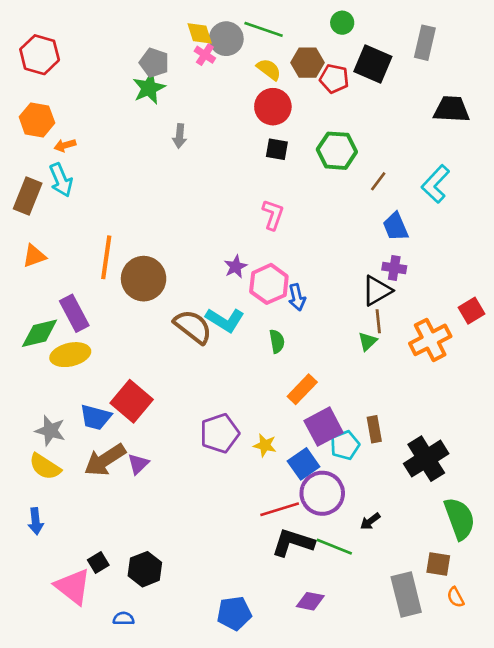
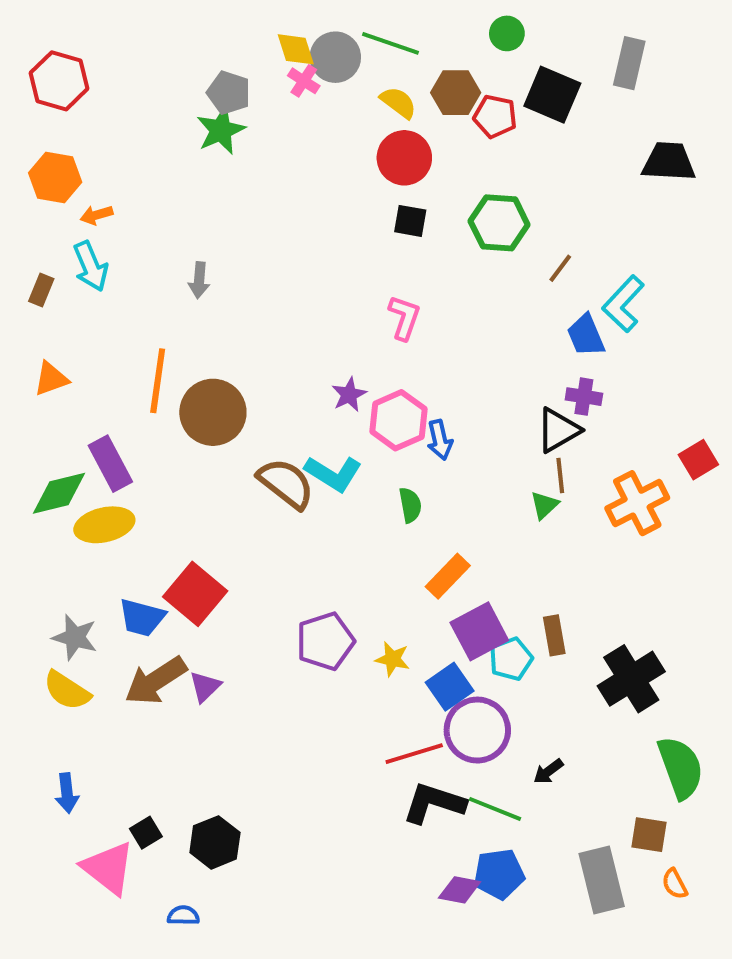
gray arrow: (180, 136) -> (199, 280), moved
cyan L-shape: (436, 184) -> (623, 304), moved
brown rectangle: (28, 196) -> (41, 290), size x0.6
blue arrow: (36, 521) -> (67, 793), moved
blue pentagon: (234, 613) -> (499, 874), moved

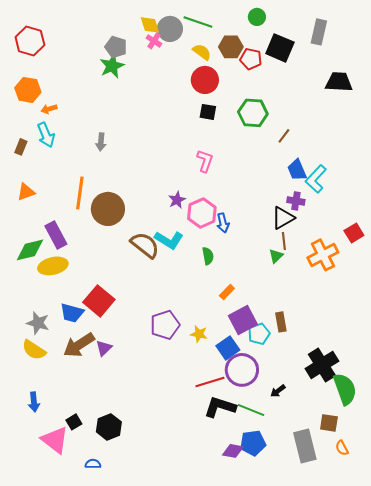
cyan L-shape: (623, 304) -> (316, 179), moved
orange rectangle: (448, 576) -> (227, 292), size x0.7
black cross: (631, 679) -> (322, 365), moved

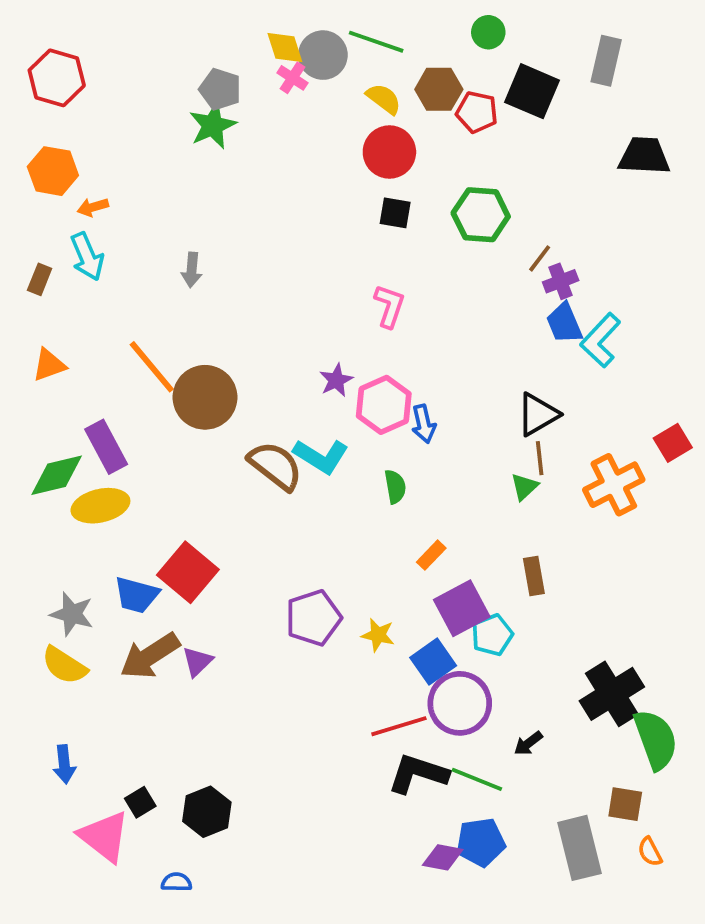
orange line: (80, 193) -> (152, 367), turned -48
purple cross: (296, 201) -> (561, 281), moved, turned -30
brown rectangle: (281, 322) -> (534, 576), moved

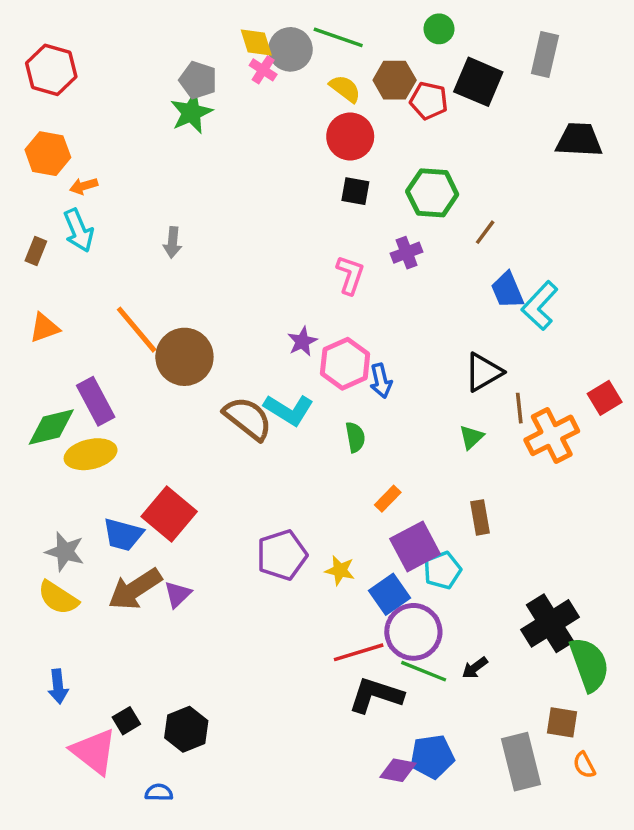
purple cross: (561, 281) -> (407, 253), moved
brown line: (540, 458) -> (519, 408), moved
green line: (477, 779) -> (424, 671), moved

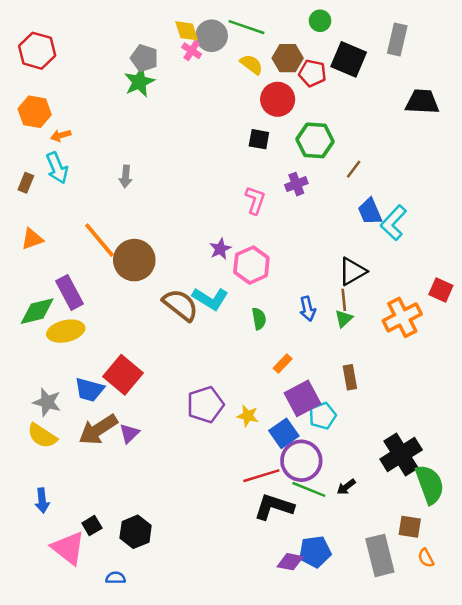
red circle: (350, 136) -> (278, 99), moved
blue arrow: (381, 381) -> (308, 309), moved
red square: (605, 398) -> (441, 290), turned -35
brown line: (519, 408) -> (344, 300), moved

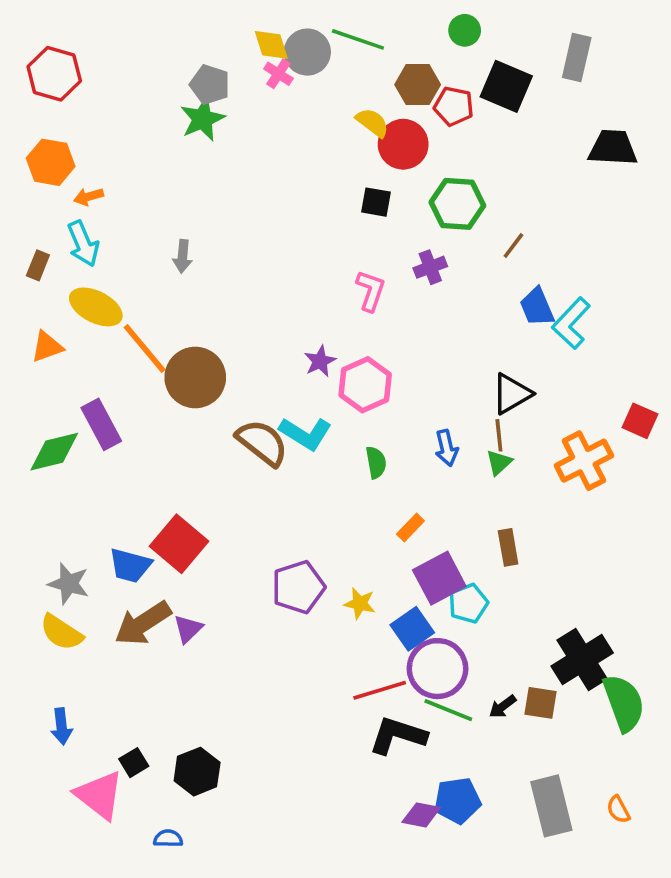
yellow semicircle: (251, 64) -> (372, 123), moved
yellow ellipse: (66, 331) -> (96, 307), moved, turned 40
brown square: (410, 527) -> (541, 703), moved

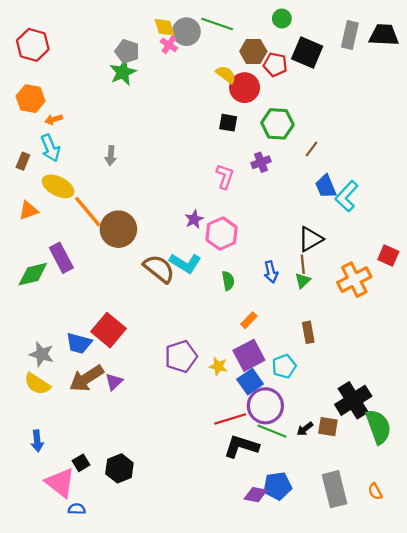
black trapezoid: (613, 148) -> (384, 35), moved
purple square: (439, 578) -> (249, 355), moved
blue semicircle: (168, 838) -> (77, 509), moved

